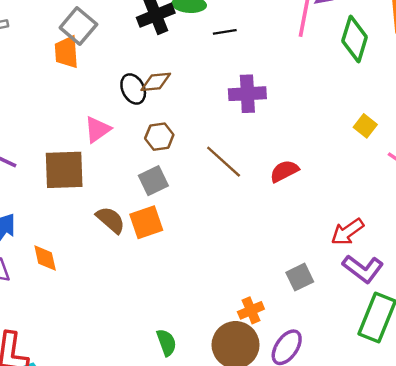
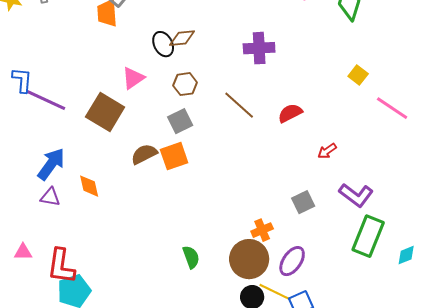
brown square: (64, 170) -> (105, 112), turned 33
brown semicircle: (111, 220) -> (144, 154), turned -68
red arrow: (347, 232) -> (327, 151), moved, size x0.7

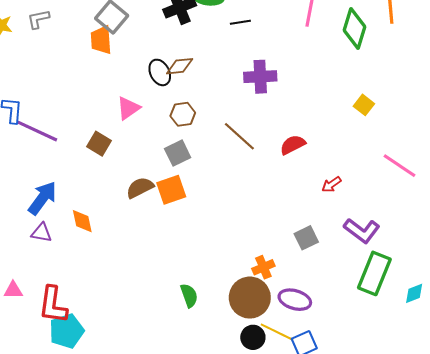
pink line: (392, 108) -> (399, 166), moved
brown square: (105, 112) -> (99, 144), size x0.6
purple ellipse: (292, 261) -> (295, 300), turned 72

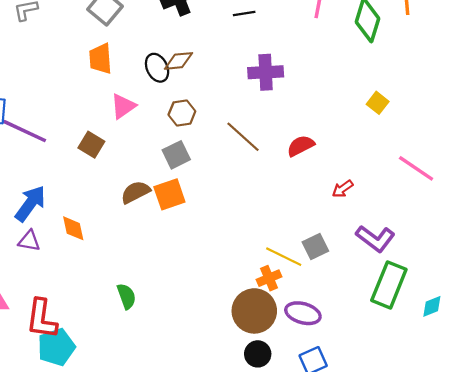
orange trapezoid: (101, 40) -> (100, 59), moved
green semicircle: (189, 295) -> (126, 296), moved
yellow line: (277, 332) -> (284, 257), moved

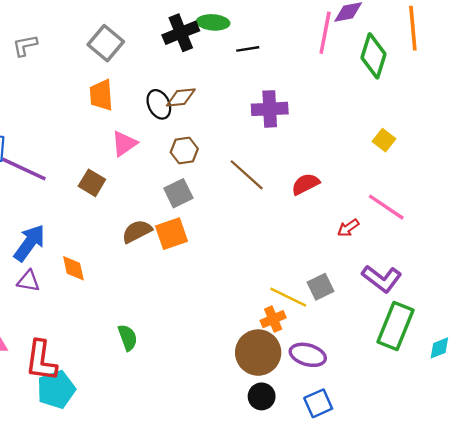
pink line: (416, 168) -> (386, 207), moved

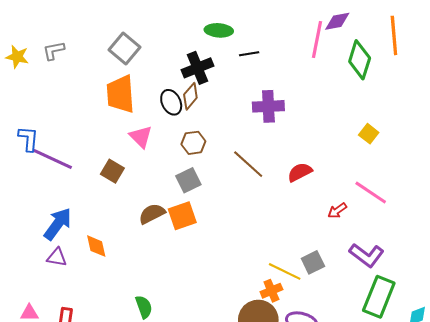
black cross: (181, 33) -> (197, 68), moved
orange trapezoid: (101, 95) -> (121, 94), size x1.4
brown diamond: (181, 97) -> (190, 96), turned -44
pink triangle: (124, 144) -> (141, 137), turned -40

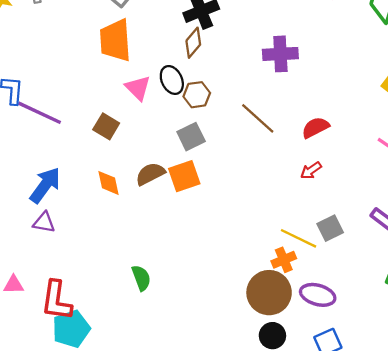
black ellipse: (171, 102) -> (172, 80), moved
red arrow: (337, 211) -> (311, 170), moved
orange diamond: (96, 246) -> (108, 183), moved

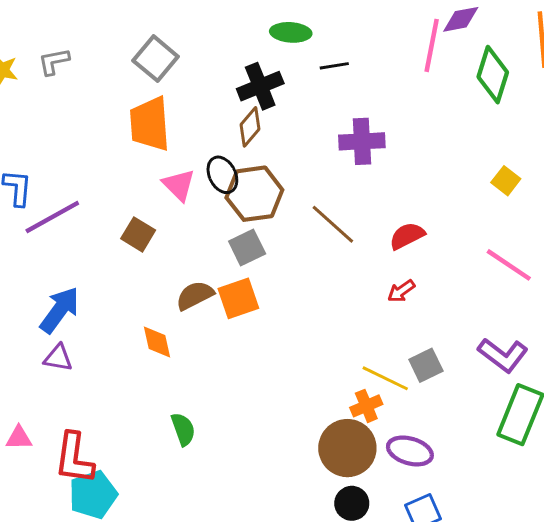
brown hexagon: (197, 95) -> (254, 194), size x1.6
purple line: (39, 113) -> (52, 217), turned -54
orange diamond: (108, 183) -> (157, 342), moved

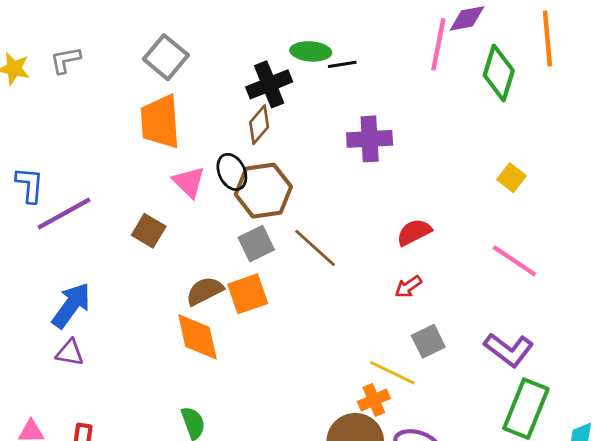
green ellipse: (291, 32) -> (311, 51), moved
brown line: (333, 224) -> (315, 248), moved
orange diamond: (157, 342) -> (197, 337), moved, size x1.5
gray square: (426, 365) -> (428, 341), moved

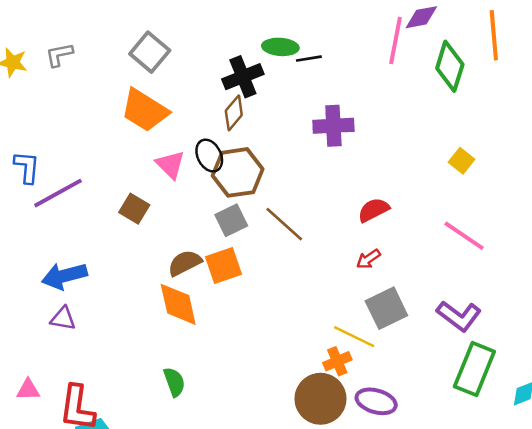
orange trapezoid: (160, 122) -> (145, 110), turned -54
blue arrow: (71, 305) -> (64, 276), turned -141
gray square: (428, 341) -> (386, 308), size x1.4

